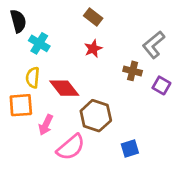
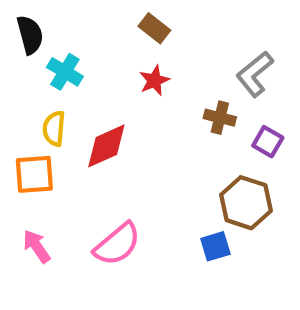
red diamond: (64, 88) -> (106, 146), turned -76
brown hexagon: (96, 116) -> (246, 203), moved
pink arrow: (46, 125) -> (37, 246), moved, turned 120

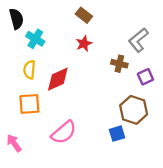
purple square: (268, 142) -> (145, 77), turned 35
orange square: (34, 174) -> (29, 104), moved
pink arrow: (37, 246) -> (14, 143), moved

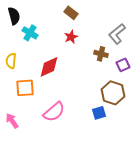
yellow semicircle: (29, 70) -> (11, 61), moved

